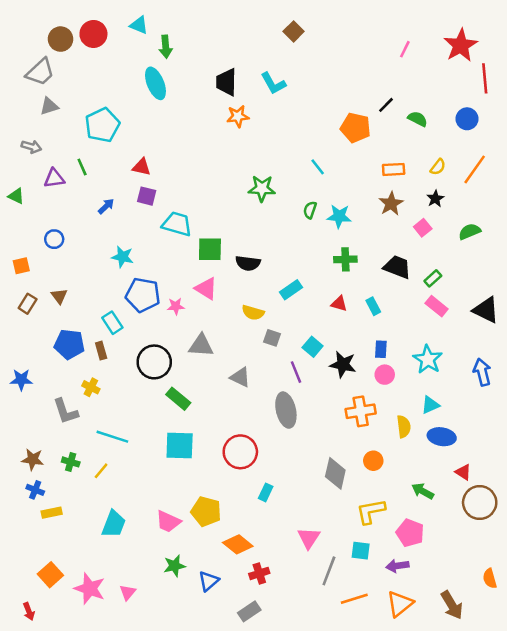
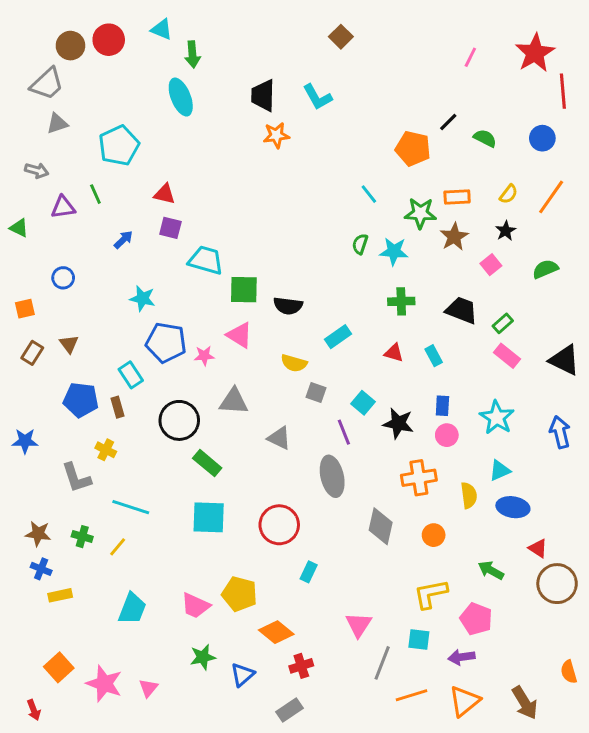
green star: (262, 188) -> (420, 213), moved
gray diamond: (335, 473) -> (381, 526), moved

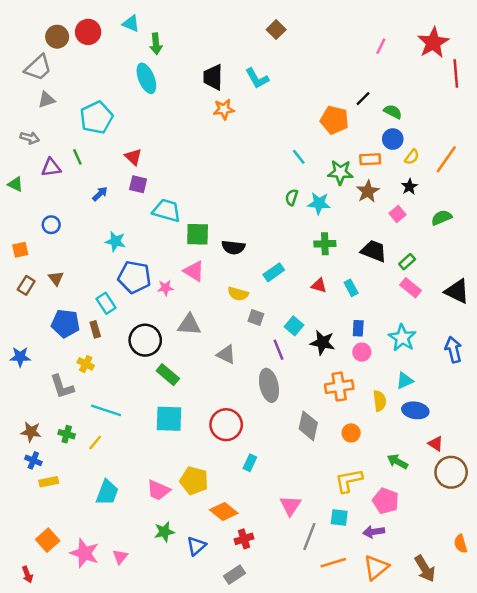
blue circle: (542, 138) -> (393, 139), moved
red triangle: (165, 194) -> (133, 157), turned 30

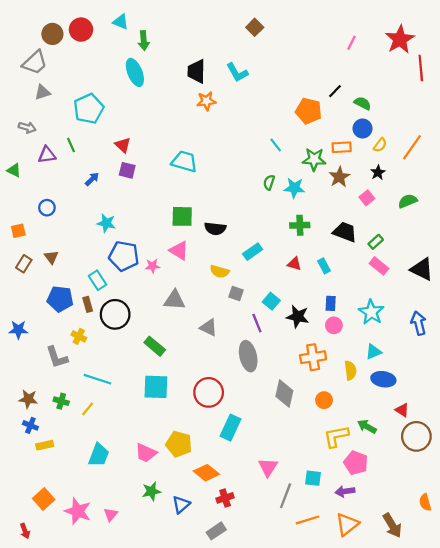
cyan trapezoid: (167, 210) -> (184, 161), moved
black circle: (145, 340) -> (115, 314), moved
cyan rectangle: (250, 463) -> (231, 428), size x1.6
yellow L-shape: (349, 481) -> (336, 436), moved

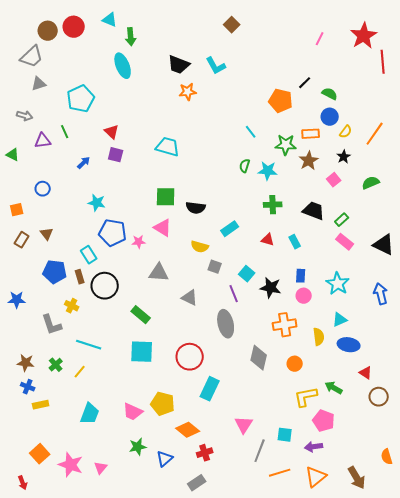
black trapezoid: (196, 71) -> (179, 65), turned -70
green cross: (61, 401) -> (56, 365), turned 32
brown circle: (416, 436) -> (379, 397), size x0.7

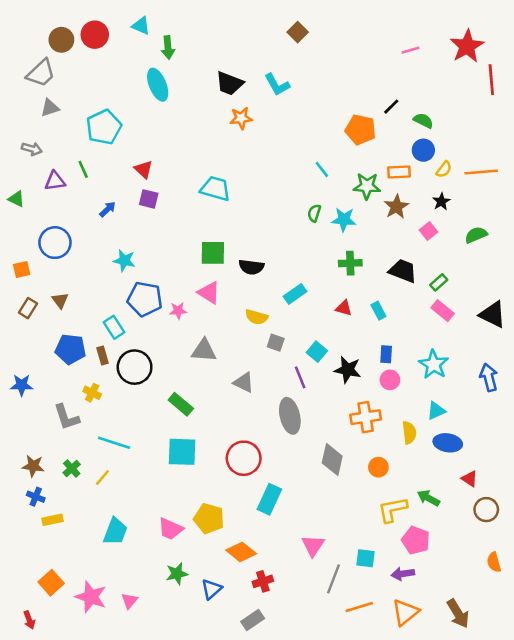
pink line: (320, 39) -> (411, 50), turned 48
orange line: (375, 134) -> (481, 172), turned 50
blue circle: (43, 189) -> (55, 243), size x1.6
orange semicircle: (387, 457) -> (494, 562), moved

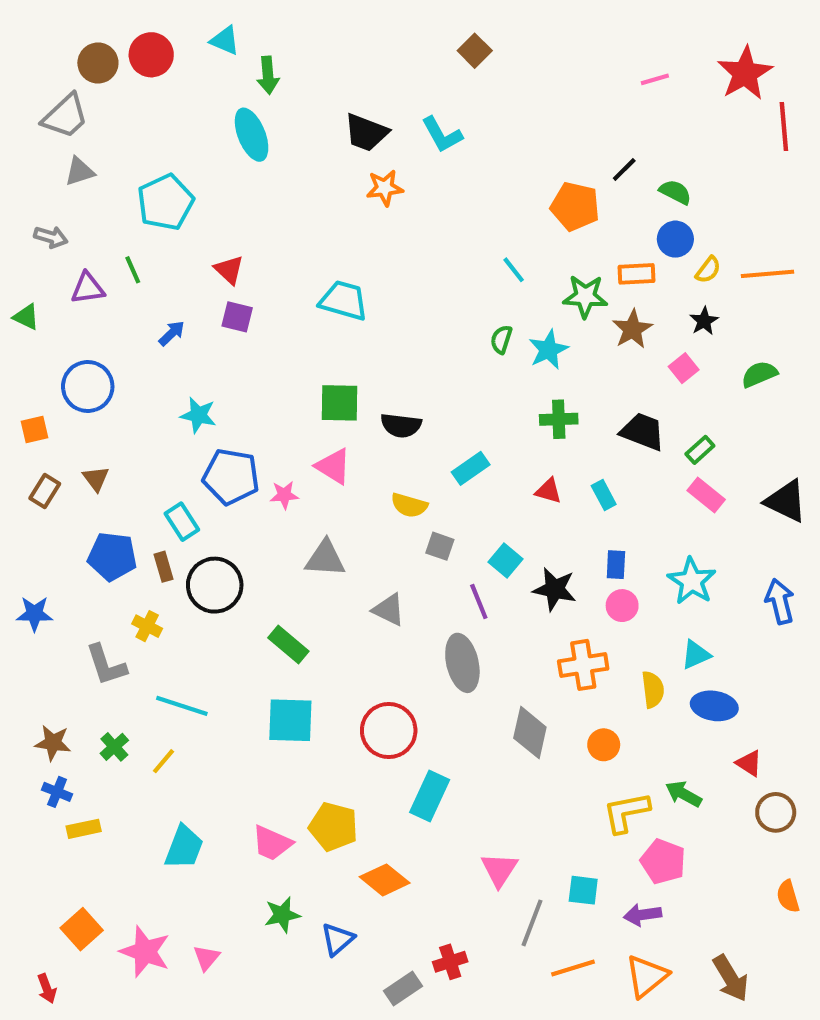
cyan star: (344, 219) -> (548, 350), turned -30
red cross: (263, 581) -> (450, 962), moved

